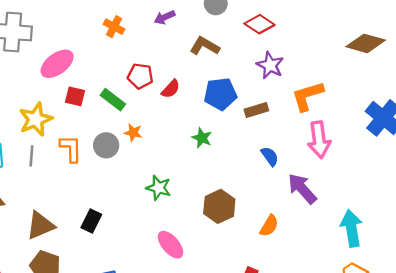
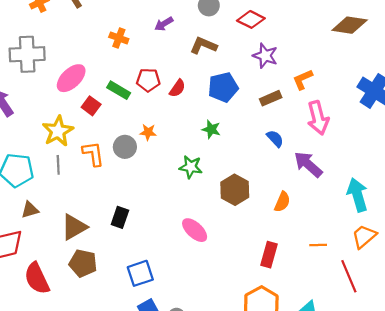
red square: (75, 96) -> (91, 106), turned 30
orange L-shape: (308, 96) -> (303, 79), size x0.7
green rectangle: (113, 100) -> (119, 90), moved
brown rectangle: (256, 110) -> (271, 98), moved
green star: (159, 188) -> (191, 167), moved

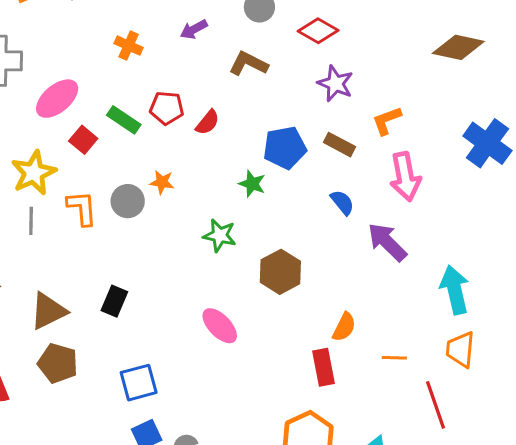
blue pentagon: (223, 87) -> (285, 148), moved
brown rectangle: (271, 98) -> (339, 145), turned 48
orange semicircle: (282, 202) -> (344, 327), moved
orange trapezoid: (364, 236) -> (460, 349), turned -48
red rectangle: (269, 255) -> (324, 367), turned -30

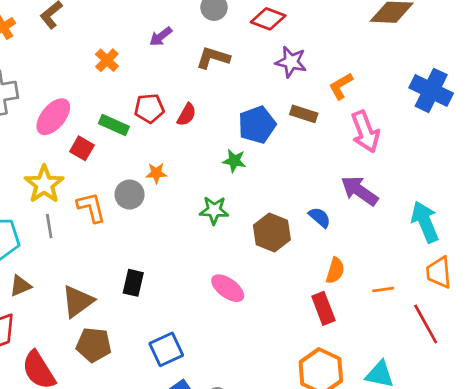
orange cross: (129, 46) -> (107, 60), turned 30
blue semicircle: (342, 202) -> (320, 217), moved

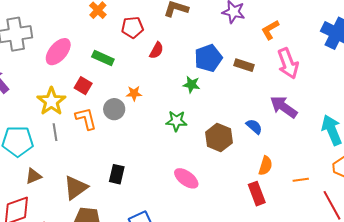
red pentagon: (149, 108) -> (132, 27), moved
brown rectangle: (304, 114) -> (244, 65), moved
red square: (82, 148) -> (83, 86), moved

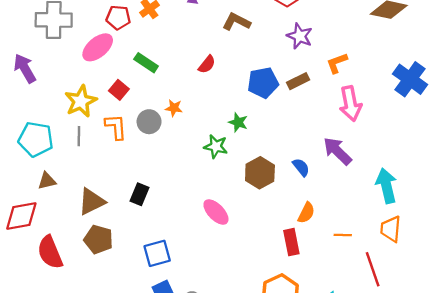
red pentagon: (132, 27) -> (118, 17), moved
brown rectangle: (244, 65) -> (298, 81), moved, turned -54
green star: (191, 85) -> (238, 122), moved

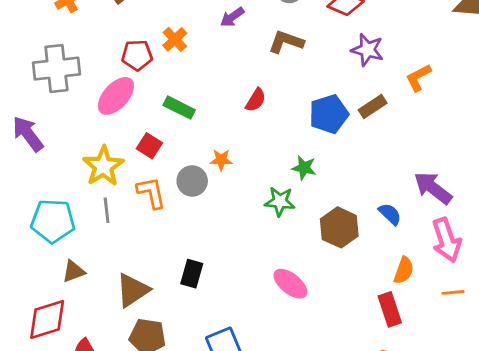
pink arrow: (350, 104) -> (447, 240), moved

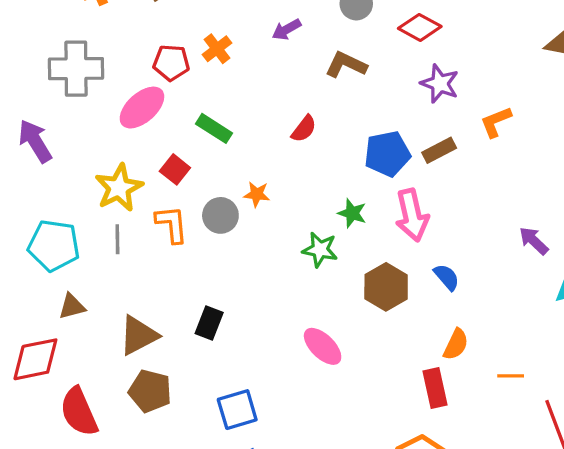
purple arrow: (433, 188) -> (534, 241), moved, size x0.7
pink arrow: (447, 240) -> (412, 215), moved

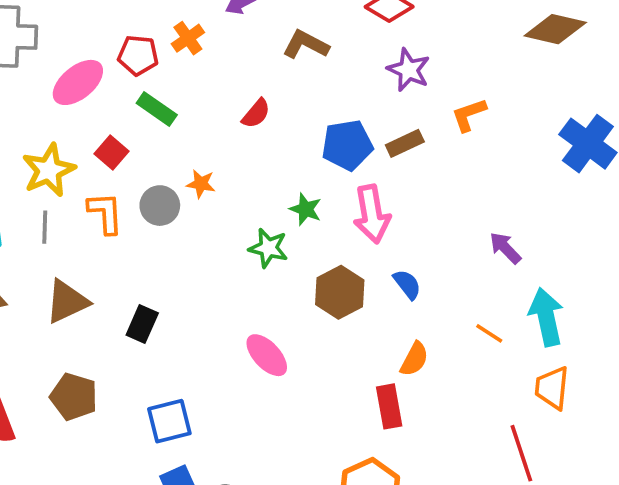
orange cross: (217, 49) -> (188, 38), moved
red pentagon: (171, 63) -> (138, 55), moved
brown triangle: (138, 335) -> (67, 302), moved
orange line: (511, 376) -> (489, 333), moved, turned 30

